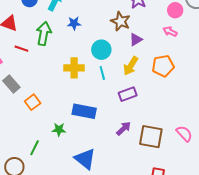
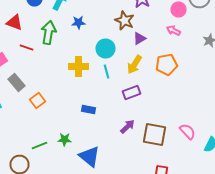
blue rectangle: (84, 111) -> (88, 110), size x0.6
green star: (59, 130) -> (64, 140), moved
green line: (35, 148) -> (40, 146), turned 42

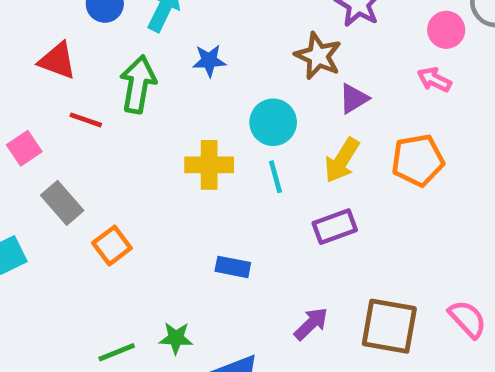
purple arrow: (128, 126) -> (311, 324), moved

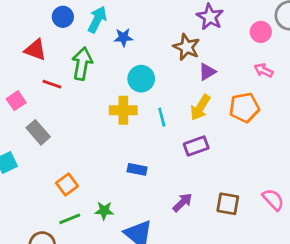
blue star: (209, 61) -> (123, 37), moved
pink arrow: (434, 80) -> (264, 70), moved
cyan circle: (273, 122) -> (141, 79), moved
orange square: (112, 246) -> (67, 185), moved
brown square: (389, 326) -> (228, 204), size x0.7

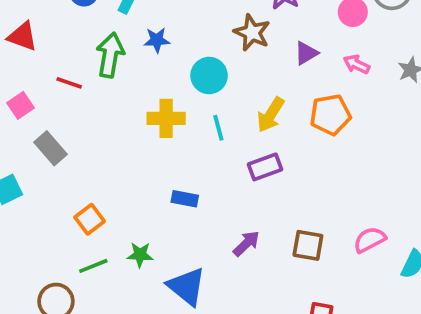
blue star: (123, 37) -> (157, 40), moved
red triangle: (35, 50) -> (22, 36), moved
purple triangle: (207, 72) -> (306, 53), moved
cyan circle: (141, 79) -> (209, 76), moved
pink semicircle: (273, 200) -> (370, 240), turned -75

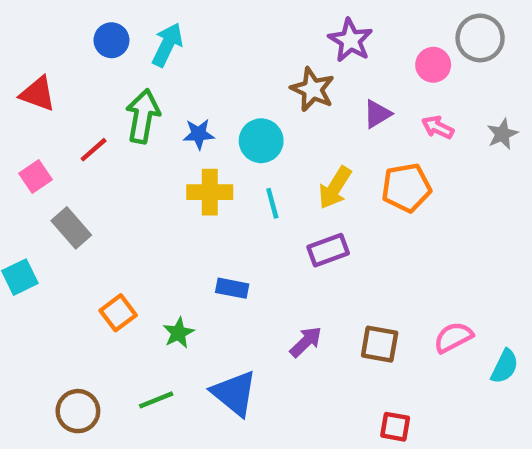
blue star: (157, 40) -> (199, 134), moved
red line: (69, 83) -> (94, 150), turned -60
green star: (140, 255) -> (178, 333), moved, turned -30
green line: (93, 266) -> (156, 400), moved

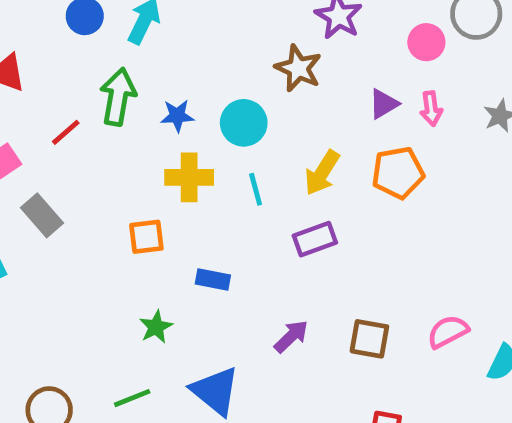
purple triangle: (377, 114) -> (384, 104), moved
pink arrow: (438, 127) -> (431, 109), turned -124
orange square: (118, 313) -> (146, 237), moved, turned 30

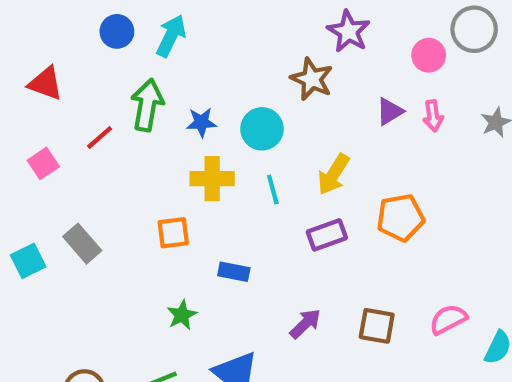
orange pentagon: (398, 173) -> (401, 218), moved
gray rectangle: (42, 215) -> (82, 244), moved

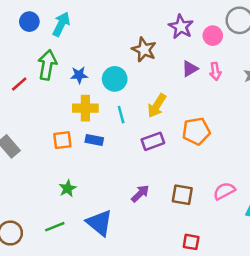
purple star: (349, 31) -> (181, 27), moved
blue rectangle: (234, 272) -> (94, 140), moved

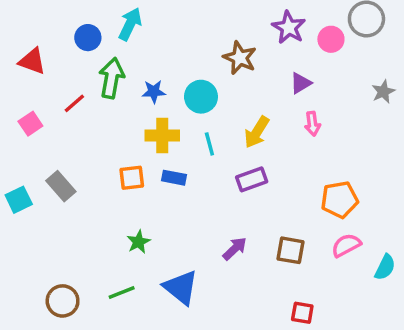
blue circle: (29, 22) -> (88, 38), moved
pink arrow: (215, 71) -> (312, 124), moved
orange pentagon: (196, 131) -> (339, 200), moved

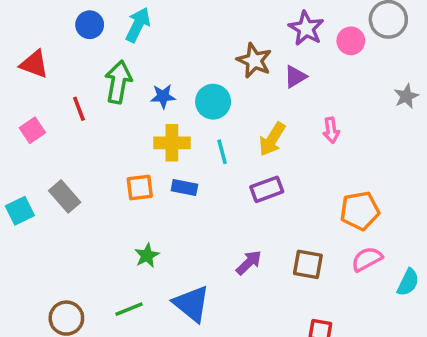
blue circle: (88, 38) -> (90, 25), moved
purple triangle: (301, 83) -> (295, 77), moved
red line: (74, 103) -> (79, 109), turned -70

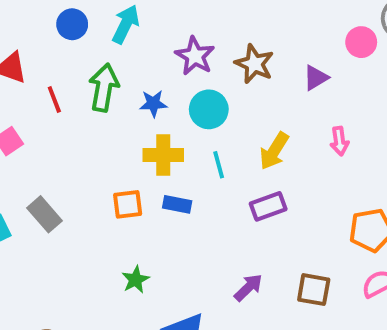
purple star: (306, 28) -> (195, 56), moved
purple triangle: (295, 77) -> (316, 78), moved
red line: (79, 109) -> (54, 99), moved

